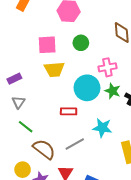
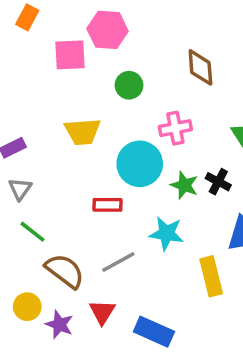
pink square: (47, 45) -> (70, 55), moved
green star: (113, 91) -> (184, 185), moved

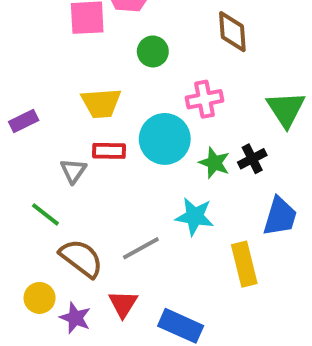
black cross: (218, 182) -> (252, 159), turned 35
gray triangle: (20, 189) -> (73, 171), moved
red rectangle: (108, 205) -> (109, 151), moved

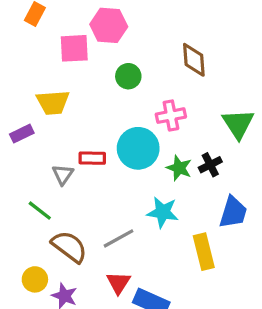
yellow trapezoid: (101, 103) -> (53, 102), moved
red triangle: (123, 304) -> (118, 283), moved

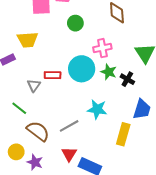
black cross: (210, 165) -> (127, 79), turned -32
green star: (179, 168) -> (109, 72), moved
yellow rectangle: (204, 252) -> (123, 134), turned 30

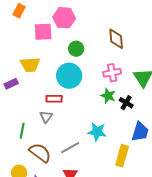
pink cross: (102, 48) -> (112, 73), moved
cyan circle: (82, 69) -> (69, 76), moved
gray triangle: (34, 85) -> (46, 117), moved
green line: (19, 108) -> (22, 131), turned 63

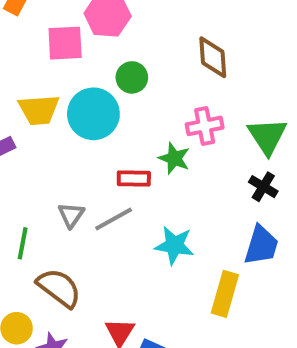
cyan circle: (69, 76) -> (93, 114), moved
green star: (108, 96) -> (174, 158), moved
red rectangle: (54, 99) -> (134, 179), moved
black cross: (126, 103) -> (263, 187), moved
gray line: (70, 148) -> (114, 219), moved

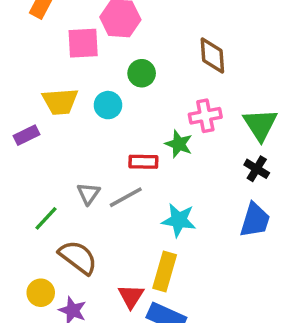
cyan circle: (93, 114) -> (108, 105), size x0.6
green line: (23, 243) -> (46, 218), turned 32
yellow rectangle: (225, 294) -> (165, 271), moved

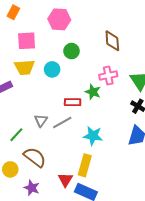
pink square: (83, 43) -> (27, 41), moved
yellow circle: (41, 293) -> (10, 169), moved

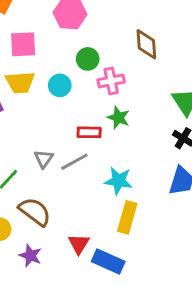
pink cross: (108, 76) -> (111, 81), moved
yellow rectangle: (85, 165) -> (127, 217), moved

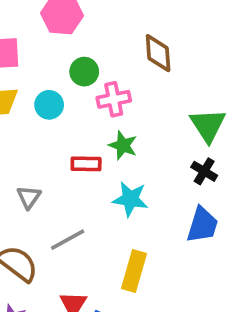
gray line: (74, 162) -> (68, 240), moved
cyan star: (118, 181) -> (130, 199), moved

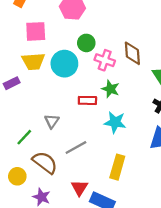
brown diamond: (158, 53) -> (132, 53), moved
pink cross: (114, 99) -> (105, 60), turned 30
cyan circle: (49, 105) -> (64, 64), size x1.5

